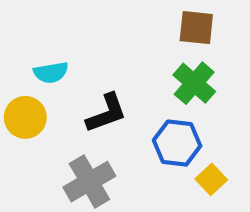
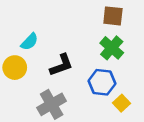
cyan semicircle: (51, 72) -> (29, 42), turned -36

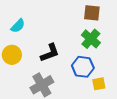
cyan semicircle: (29, 42) -> (18, 26), moved
yellow square: (122, 103) -> (99, 84), turned 32

